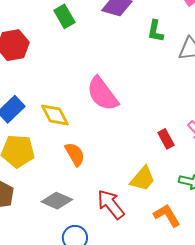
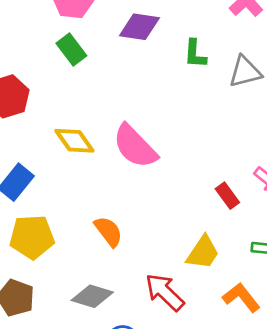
yellow diamond: (55, 115) -> (74, 141), moved

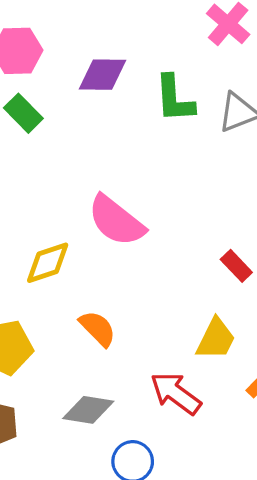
green L-shape: (195, 54) -> (174, 99), size x1.4
yellow diamond: (74, 141) -> (48, 263), moved, turned -66

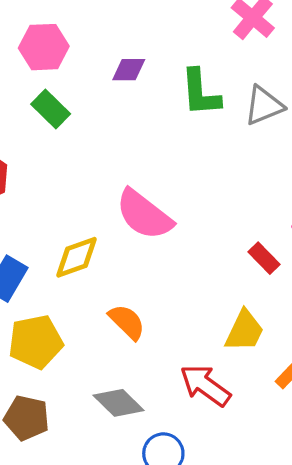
purple diamond: (102, 75) -> (129, 70), size x0.7
gray diamond: (88, 410) -> (119, 403), turned 36

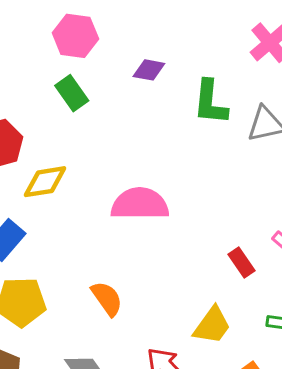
pink semicircle: (144, 215) -> (140, 204), turned 132
yellow diamond: (77, 257) -> (45, 182), moved

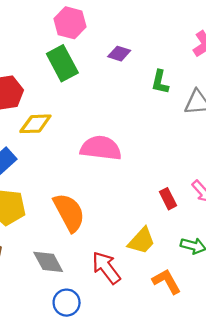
green rectangle: (72, 93) -> (62, 63), size x1.4
green L-shape: (210, 102) -> (160, 82), size x0.7
orange semicircle: (107, 299) -> (69, 212), size x1.5

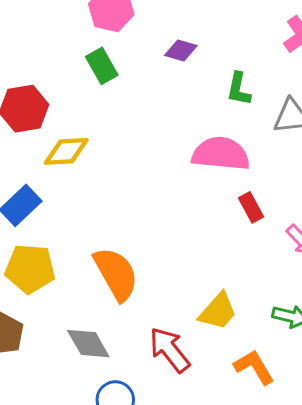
green rectangle: (62, 63) -> (102, 66), size x0.7
pink semicircle: (101, 148) -> (221, 154), moved
red rectangle: (168, 199) -> (251, 207), moved

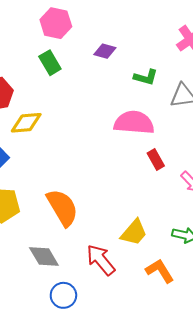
green L-shape: (239, 89) -> (146, 77), turned -85

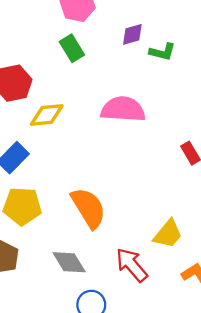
purple diamond: (105, 51) -> (132, 34), turned -30
green L-shape: (146, 77) -> (162, 52), moved
pink semicircle: (134, 123) -> (123, 109), moved

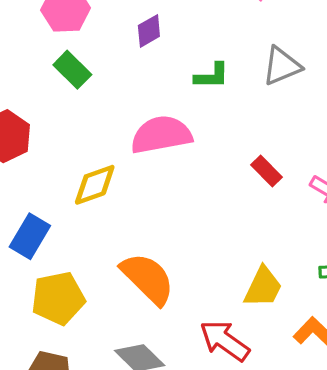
green L-shape: (162, 52) -> (212, 76), moved
yellow diamond: (47, 115) -> (95, 185), moved

